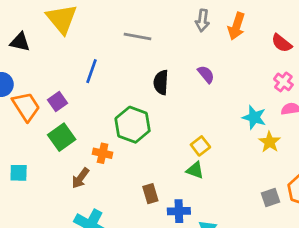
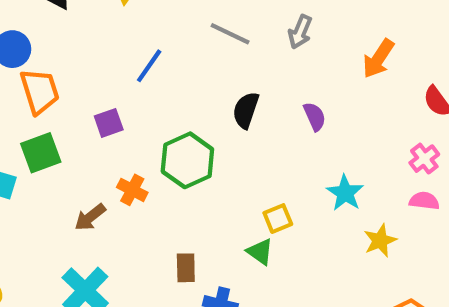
gray arrow: (202, 20) -> (300, 32), moved
purple square: (57, 101) -> (109, 123), moved
cyan star: (254, 117) -> (345, 193), moved
green square: (62, 137) -> (41, 153), moved

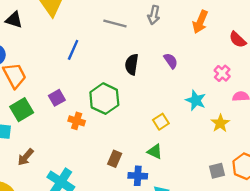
purple square: (109, 123) -> (57, 98), moved
pink cross: (424, 159) -> (222, 73), moved
brown arrow: (90, 217) -> (26, 157), moved
green triangle: (260, 252) -> (155, 152), moved
brown rectangle: (186, 268) -> (115, 159), turned 35

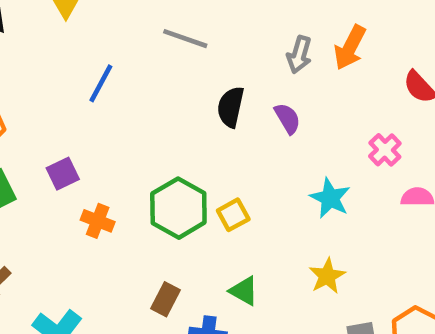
gray arrow: (154, 15) -> (299, 55), moved
black semicircle: (132, 64) -> (231, 107), moved
green hexagon: (104, 99) -> (178, 208), moved
yellow square: (161, 122) -> (233, 215), moved
yellow star: (220, 123) -> (327, 276), moved

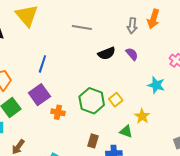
blue line: (101, 83) -> (42, 64), moved
black semicircle: (231, 107) -> (107, 53), turned -114
purple square: (63, 174) -> (39, 95), size x1.5
yellow star: (327, 276) -> (142, 116), moved

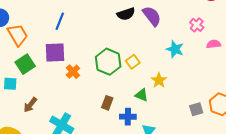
purple semicircle: (132, 54) -> (152, 16), size x1.5
purple square: (39, 95) -> (55, 52), turned 30
orange cross: (58, 112) -> (73, 72), turned 32

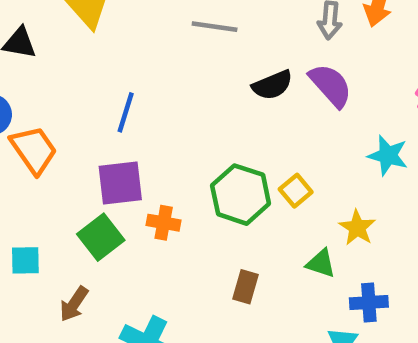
green square: (25, 64) -> (101, 237), moved
orange cross: (73, 72) -> (164, 223), turned -32
blue cross: (128, 117) -> (369, 303), moved

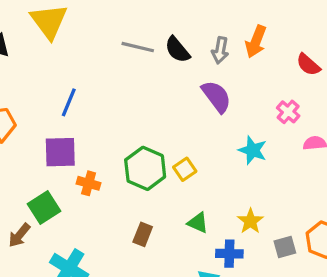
black semicircle: (272, 85) -> (177, 50), moved, turned 68
yellow star: (357, 228) -> (250, 221), moved
green square: (101, 237) -> (44, 207), moved

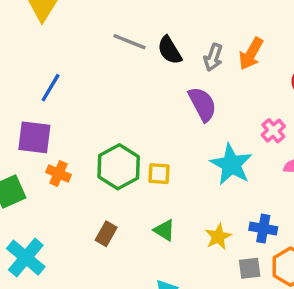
cyan star: (253, 150) -> (231, 164), size x1.4
yellow square: (185, 169) -> (159, 174), turned 30
blue cross: (229, 254) -> (263, 229), moved

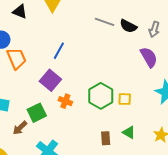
black semicircle: (170, 50) -> (128, 26), turned -30
purple square: (34, 137) -> (50, 80), turned 35
brown rectangle: (106, 234) -> (106, 138), moved, turned -32

